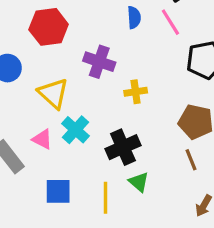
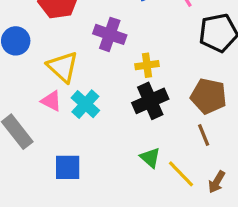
pink triangle: (42, 139) -> (51, 101), moved
black cross: (123, 147) -> (150, 101), moved
yellow line: (106, 198) -> (181, 174), moved, turned -44

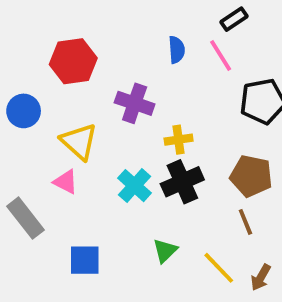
cyan cross: (85, 104) -> (135, 186), moved
green triangle: (150, 158) -> (165, 251), moved, turned 35

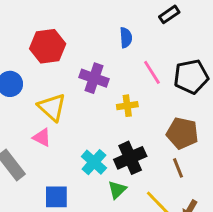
pink line: (221, 55) -> (152, 72), moved
black cross: (182, 182) -> (130, 158), moved
cyan cross: (135, 186) -> (94, 162), moved

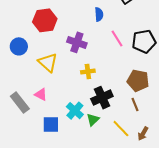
yellow cross: (127, 106) -> (88, 71), moved
pink triangle: (42, 138) -> (41, 95), moved
cyan cross: (94, 162) -> (75, 111), moved

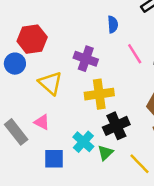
red hexagon: (45, 20) -> (32, 39), moved
yellow cross: (88, 71) -> (99, 94), size x1.6

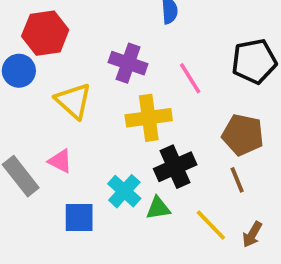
pink line: (135, 54) -> (190, 78), moved
green triangle: (105, 153) -> (158, 208), turned 35

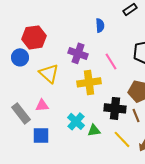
pink triangle: (60, 161) -> (42, 105), turned -32
black cross: (175, 167) -> (115, 108), moved, turned 30
blue square: (79, 218) -> (41, 135), moved

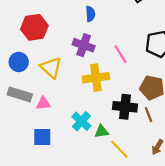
blue semicircle: (100, 25) -> (90, 14), moved
blue circle: (20, 57) -> (19, 62), moved
gray rectangle: (21, 113) -> (20, 94), moved, turned -35
yellow line: (122, 139) -> (119, 149), moved

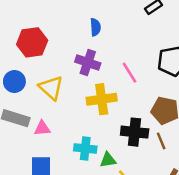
cyan cross: (81, 121) -> (85, 149), turned -36

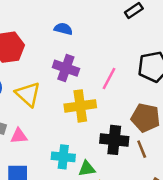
blue semicircle: (95, 27) -> (63, 29), moved, turned -72
pink line: (129, 73) -> (109, 79), turned 60

